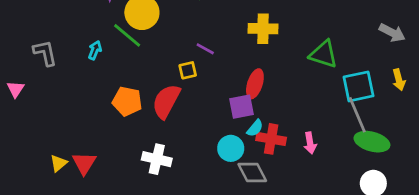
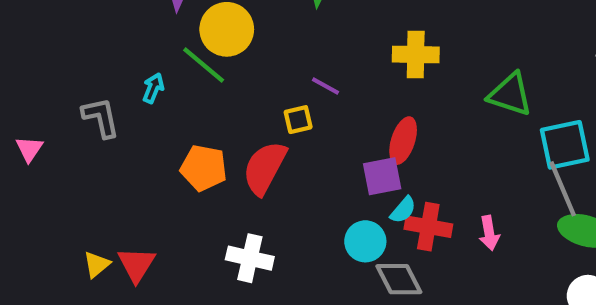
gray L-shape: (45, 53) -> (101, 117), moved

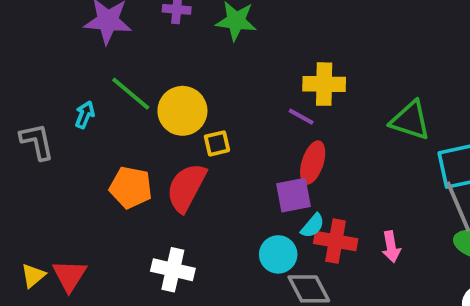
yellow circle: (227, 29) -> (182, 111), moved
purple line: (325, 86) -> (301, 117), moved

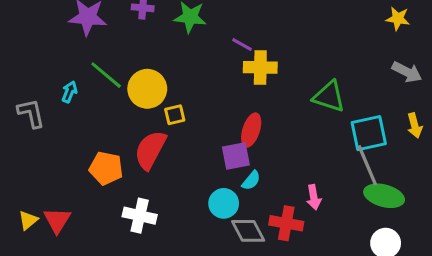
purple line: (301, 117) -> (242, 45), moved
orange pentagon: (131, 187) -> (106, 168), moved
red cross: (336, 241) -> (286, 223), moved

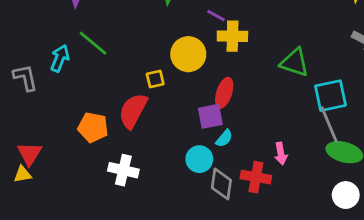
yellow circle: (147, 89) -> (188, 54), moved
cyan arrow: (69, 92) -> (60, 58), size x1.4
yellow triangle: (28, 220) -> (23, 174), turned 30
red triangle: (57, 220) -> (29, 154), moved
gray diamond: (248, 231) -> (221, 184), turned 36

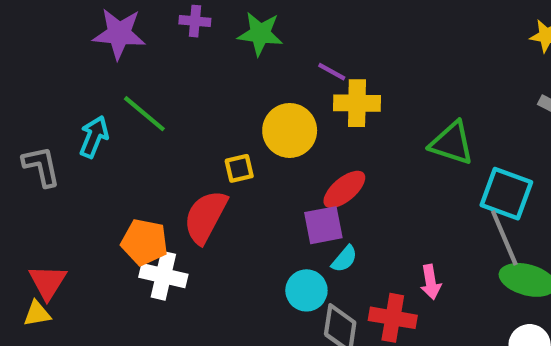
red ellipse: (224, 93) -> (344, 189), turned 32
cyan square: (331, 96) -> (506, 194), turned 32
white cross: (123, 170) -> (163, 276), moved

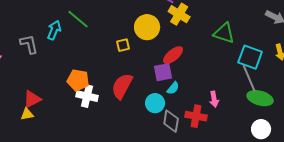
yellow cross: (357, 103) -> (179, 14), turned 30
red semicircle: (205, 217) -> (122, 86), moved
red triangle: (48, 282) -> (32, 99), turned 30

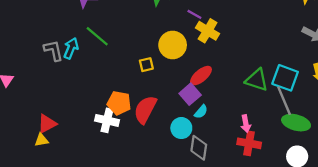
green triangle: (224, 33) -> (257, 80), moved
gray L-shape: (29, 44) -> (53, 50), moved
purple square: (163, 72) -> (190, 94), turned -30
orange pentagon: (78, 80) -> (119, 103), moved
red cross: (196, 116) -> (249, 143), moved

